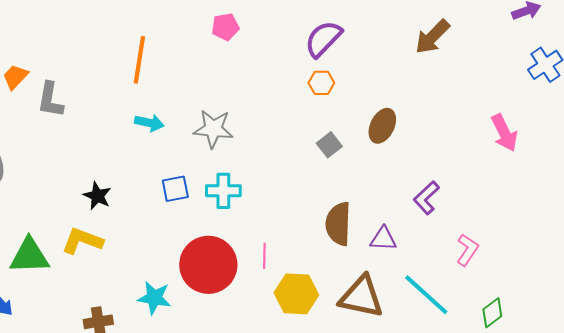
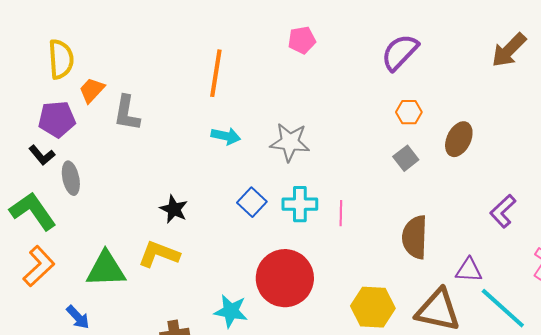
orange hexagon: (321, 83) -> (409, 112), moved
blue square: (175, 189) -> (252, 202), turned -36
purple triangle: (383, 239) -> (469, 270), moved
pink line: (264, 256) -> (341, 213), moved

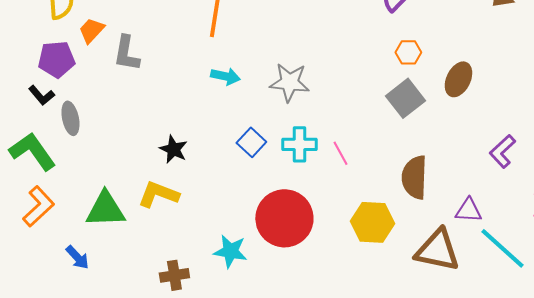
gray square: (406, 158) -> (405, 98), size x1.5
pink line: (341, 213) -> (340, 153), turned -30
yellow hexagon: (373, 307) -> (372, 222), moved

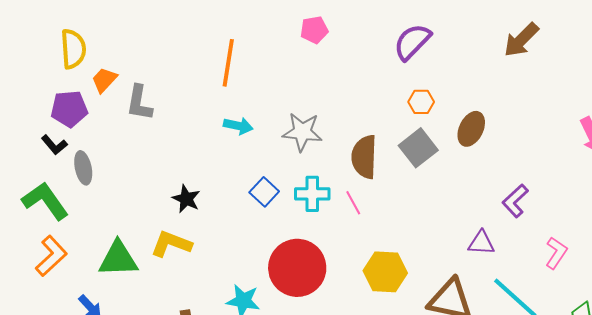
brown semicircle: (414, 177) -> (364, 157), moved
purple triangle: (468, 210) -> (481, 243), moved

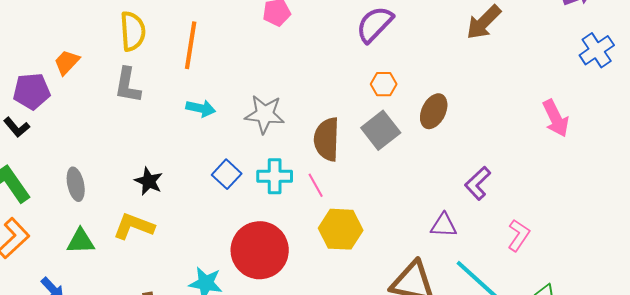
yellow semicircle: (73, 49) -> (133, 31), moved
gray L-shape: (139, 103) -> (128, 85), moved
gray ellipse: (83, 168) -> (76, 184), moved
green triangle: (118, 259) -> (81, 241), size x0.7
yellow hexagon: (385, 272) -> (341, 229), moved

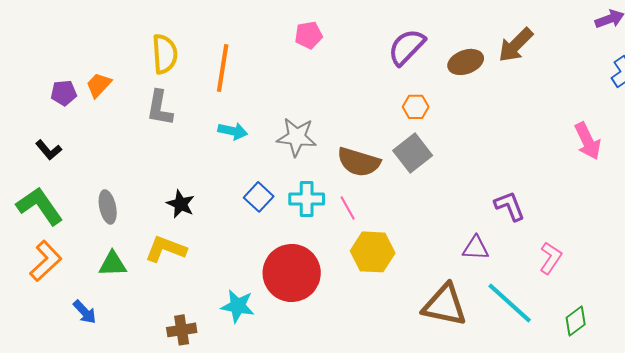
purple pentagon: (32, 91) -> (64, 93), moved, size x0.7
brown ellipse: (434, 111) -> (466, 62), moved, turned 44
brown semicircle: (327, 139) -> (359, 162), turned -75
purple L-shape: (478, 183) -> (510, 206), turned 112

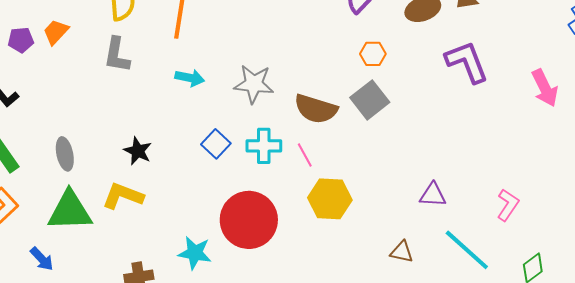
purple L-shape: (510, 206) -> (467, 62), moved, size x1.4
green triangle: (113, 264) -> (70, 211), size x1.6
brown triangle: (445, 305) -> (402, 252), size x0.5

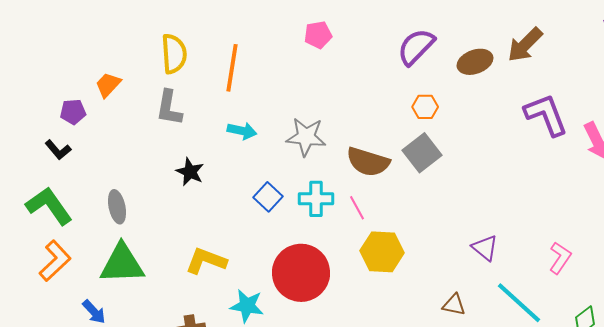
purple pentagon: (21, 40) -> (73, 112), moved
purple L-shape: (467, 62) -> (546, 115), moved
black star: (138, 151) -> (190, 172), moved
purple triangle: (433, 195) -> (485, 248), turned 36
yellow L-shape: (123, 196) -> (206, 261), moved

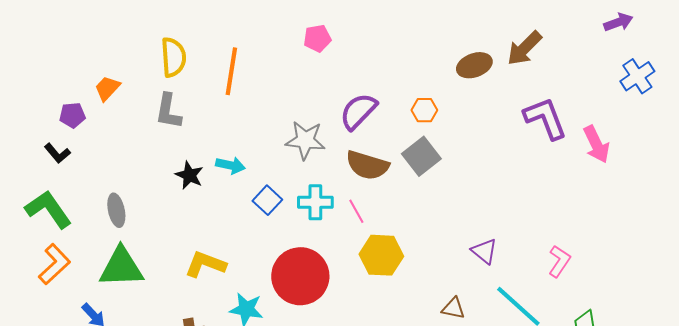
purple semicircle: (416, 47) -> (358, 111), moved
cyan arrow: (242, 131) -> (230, 165), moved

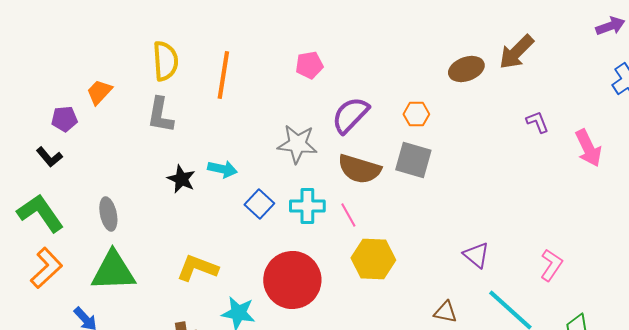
pink pentagon: (317, 38) -> (309, 65), moved
purple L-shape: (545, 118) -> (537, 122), size x0.5
gray square: (421, 156) -> (413, 160), turned -36

